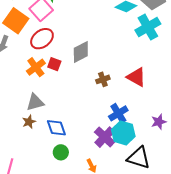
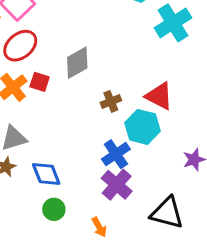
blue cross: (118, 113) -> (116, 154), moved
cyan hexagon: (123, 133) -> (143, 127), moved

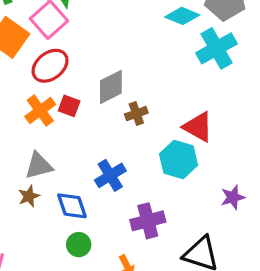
brown cross: (111, 101) -> (136, 114), moved
blue cross: (116, 154) -> (110, 175), moved
purple cross: (117, 185) -> (148, 221), turned 32

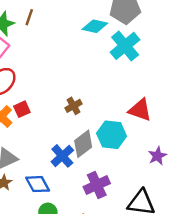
gray diamond: (111, 87) -> (83, 144), moved
red square: (69, 106) -> (22, 109), turned -35
red triangle: (198, 127) -> (140, 110), moved

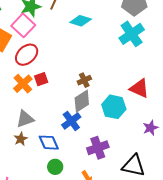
cyan diamond: (95, 26) -> (81, 21), moved
gray diamond: (83, 144) -> (82, 101), moved

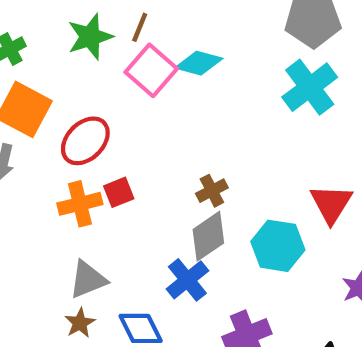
pink square: (23, 25) -> (151, 70), moved
orange cross: (23, 84) -> (80, 204), turned 30
red triangle: (139, 88) -> (331, 204), turned 40

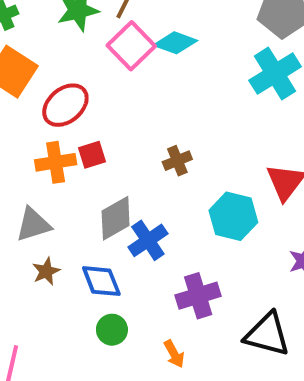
gray diamond: (208, 236) -> (116, 218), moved
gray triangle: (88, 279) -> (33, 225), moved

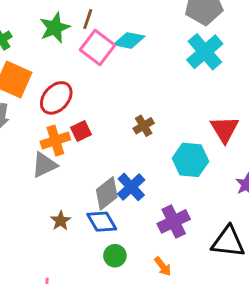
gray diamond: (116, 218) -> (107, 193), moved
gray triangle: (33, 225) -> (44, 165), moved

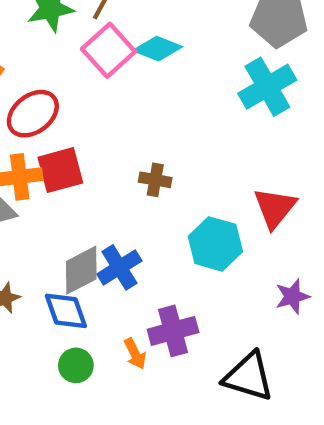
brown cross: (144, 126) -> (155, 180), turned 30
red square: (81, 131) -> (60, 170), size x1.5
orange arrow: (163, 266) -> (135, 354), moved

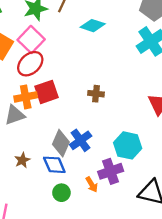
pink square: (108, 50) -> (31, 40), moved
cyan hexagon: (215, 244) -> (128, 145), moved
gray diamond: (81, 270) -> (61, 143), turned -35

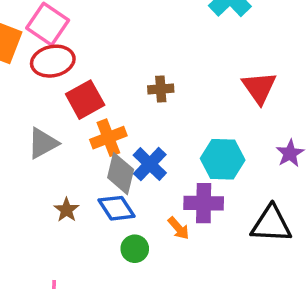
red ellipse: (30, 64) -> (53, 61), turned 40
orange cross: (26, 97) -> (108, 138), moved
purple cross: (111, 171) -> (204, 203), turned 30

